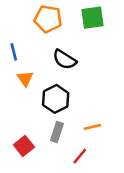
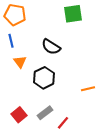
orange pentagon: (48, 19) -> (15, 15), moved
orange line: (92, 127) -> (88, 89), moved
gray rectangle: (57, 132) -> (45, 113), moved, turned 35

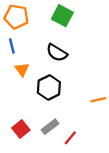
green square: (73, 14) -> (62, 16), moved, turned 36

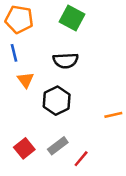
black semicircle: (57, 53) -> (66, 61), turned -35

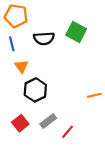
green square: (72, 18) -> (76, 32), moved
black semicircle: (66, 61) -> (44, 38), moved
black hexagon: (57, 101) -> (35, 90), moved

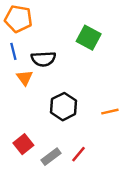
black semicircle: (44, 38) -> (43, 59), moved
black hexagon: (35, 90) -> (64, 107), moved
gray rectangle: (48, 121) -> (51, 157), moved

